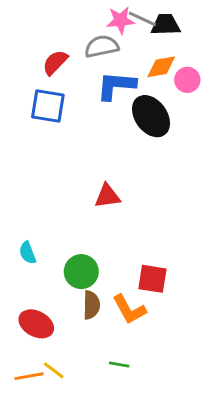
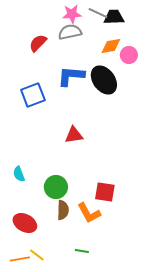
pink star: (120, 20) -> (72, 14), moved
blue L-shape: (116, 86) -> (71, 76), moved
blue square: (48, 106) -> (33, 95), moved, turned -30

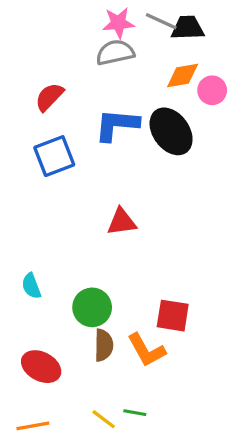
red semicircle: (38, 43) -> (49, 97), moved
yellow line: (37, 255) -> (104, 419), moved

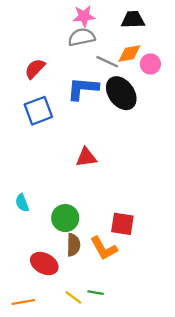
gray line: (161, 21) -> (107, 62), moved
red ellipse: (41, 367) -> (44, 264), moved

